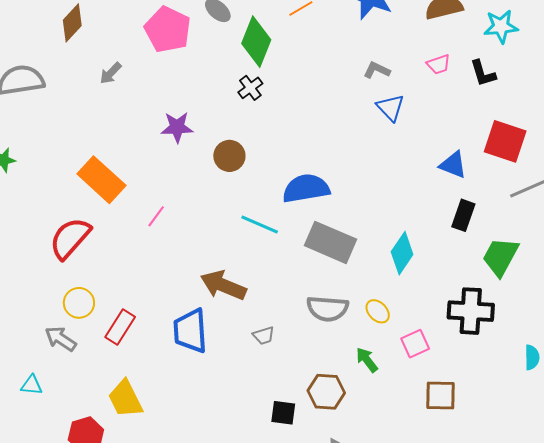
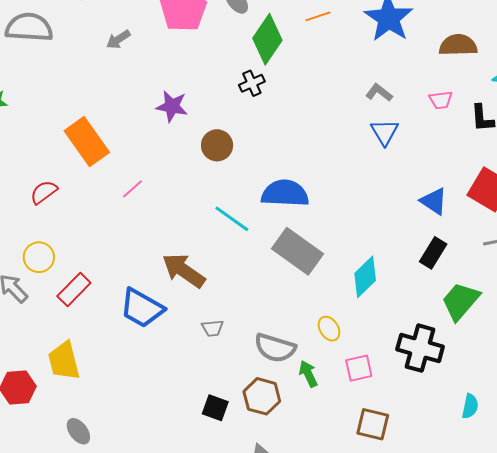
red semicircle: (70, 238) -> (44, 192), size x0.6
gray semicircle: (327, 309) -> (275, 348), moved
blue trapezoid: (190, 331) -> (142, 308), turned -69

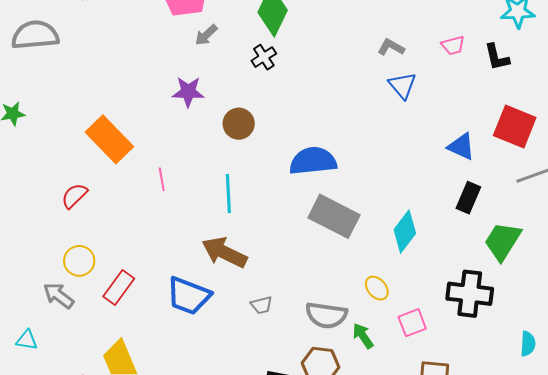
gray arrow: (118, 39) -> (206, 35), moved
pink line: (133, 189) -> (162, 179), turned -50
cyan line: (232, 219) -> (228, 193), moved, turned 60

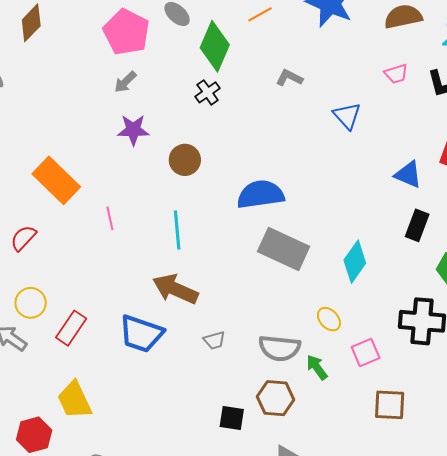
gray arrow: (206, 35) -> (125, 82), moved
gray L-shape: (391, 47) -> (289, 78), moved

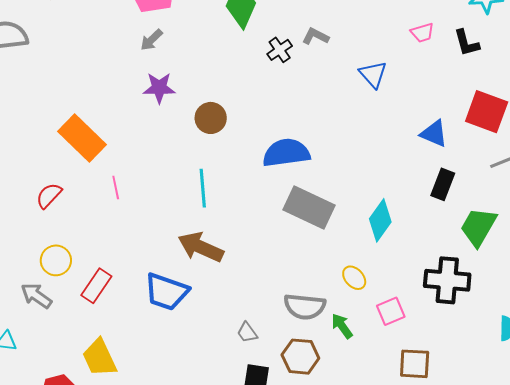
black cross: (208, 92) -> (280, 50), moved
pink line: (110, 218) -> (116, 187), moved
gray trapezoid: (214, 340) -> (247, 332), moved, turned 70

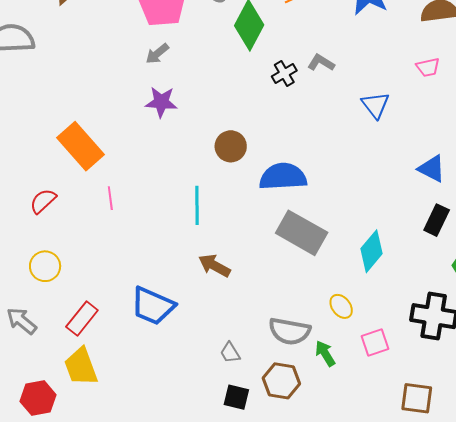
brown circle: (211, 118) -> (231, 146), moved
brown arrow: (201, 247) -> (214, 266), moved, size x0.7
red rectangle: (96, 286) -> (82, 319), moved
gray arrow: (36, 296) -> (22, 321), moved
brown square: (415, 364) -> (417, 398), moved

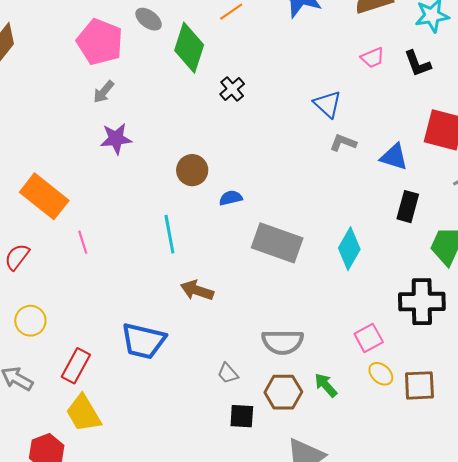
gray L-shape: (321, 63) -> (343, 143), moved
blue semicircle: (283, 177) -> (231, 198), moved, size x0.5
yellow ellipse: (341, 306) -> (381, 374), moved
green arrow: (325, 354) -> (326, 385), moved

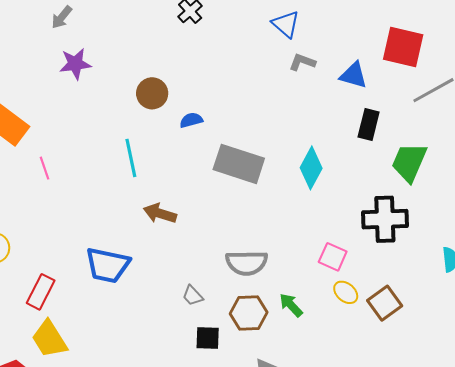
pink square: (369, 338) -> (333, 257), turned -36
brown square: (419, 385) -> (385, 303), turned -32

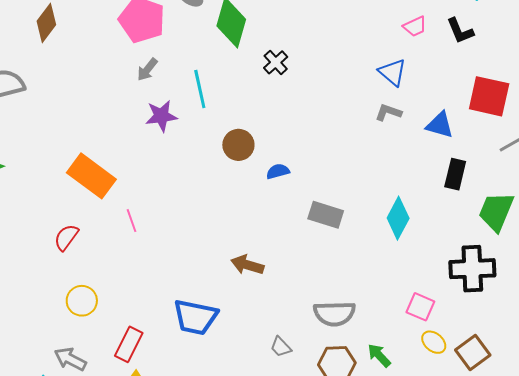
blue triangle: (286, 24) -> (392, 72), moved
cyan line: (131, 158) -> (200, 89), moved
gray rectangle: (239, 164) -> (326, 215), size x0.7

